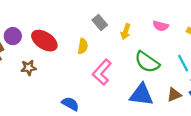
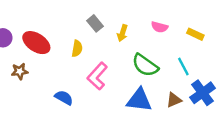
blue semicircle: (70, 104) -> (64, 98), moved

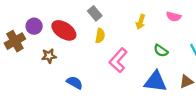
gray rectangle: (95, 23) -> (95, 13), moved
green semicircle: (145, 65) -> (161, 51), size x0.6
blue semicircle: (64, 98) -> (75, 83), moved

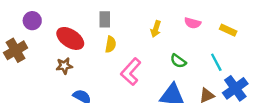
gray rectangle: (95, 13) -> (105, 19), turned 40
purple circle: (34, 26) -> (32, 21), moved
brown star: (49, 56) -> (64, 66), moved

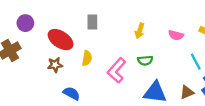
pink semicircle: (193, 23) -> (176, 35), moved
yellow semicircle: (111, 44) -> (87, 58), moved
green semicircle: (178, 61) -> (145, 60), moved, turned -40

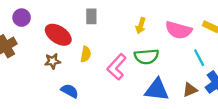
pink semicircle: (176, 35) -> (179, 30), size x1.6
green semicircle: (145, 60) -> (146, 57), size x1.5

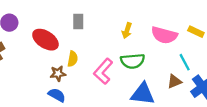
brown star: (53, 61) -> (58, 74), moved
brown triangle: (190, 90) -> (174, 81), moved

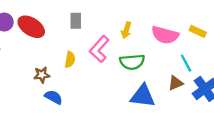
red ellipse: (45, 40) -> (31, 27), moved
pink L-shape: (103, 71) -> (99, 49), moved
brown star: (58, 74) -> (42, 75), moved

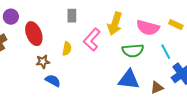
red ellipse: (31, 27) -> (34, 34), moved, turned 35
yellow arrow: (126, 30) -> (115, 24), size x1.6
green semicircle: (132, 62) -> (133, 51), moved
brown triangle: (176, 83) -> (157, 88), moved

